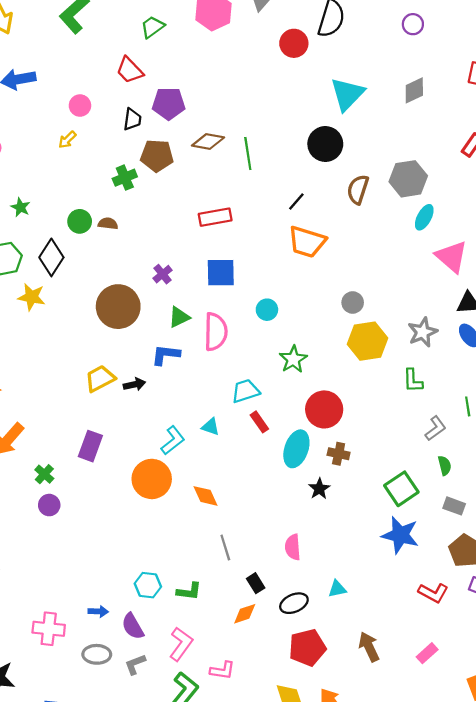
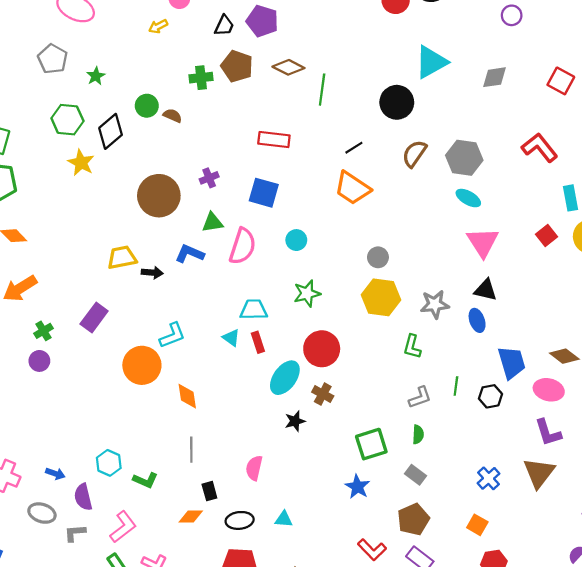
cyan ellipse: (424, 217) -> (468, 198), turned 75
cyan triangle: (210, 427) -> (231, 338), moved
blue star: (400, 535) -> (357, 487), size x0.7

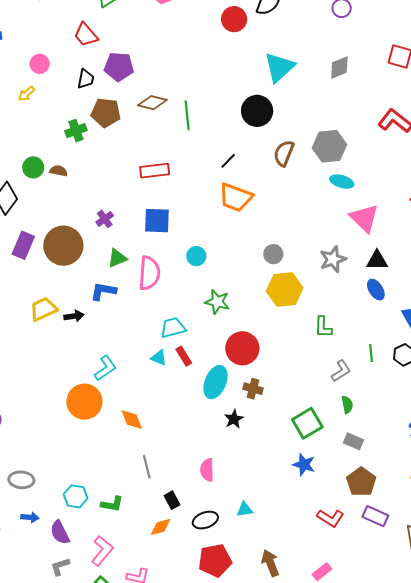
green star: (307, 294) -> (217, 302), turned -30
gray star: (435, 304) -> (333, 259), moved
purple rectangle: (94, 318) -> (23, 245), moved
gray ellipse: (42, 513) -> (21, 480), moved

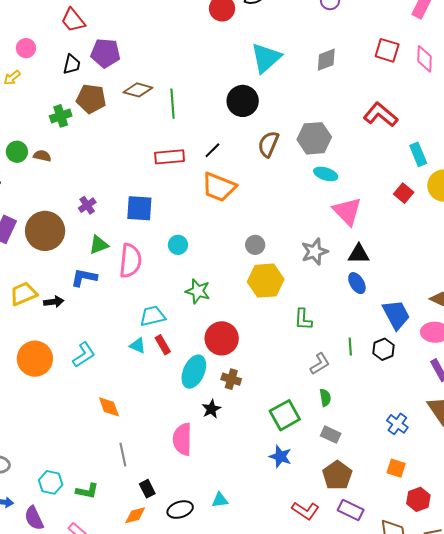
red rectangle: (155, 171) -> (170, 157), moved
orange circle: (84, 402) -> (35, 359), moved
pink semicircle: (207, 470) -> (182, 439), moved, size x1.4

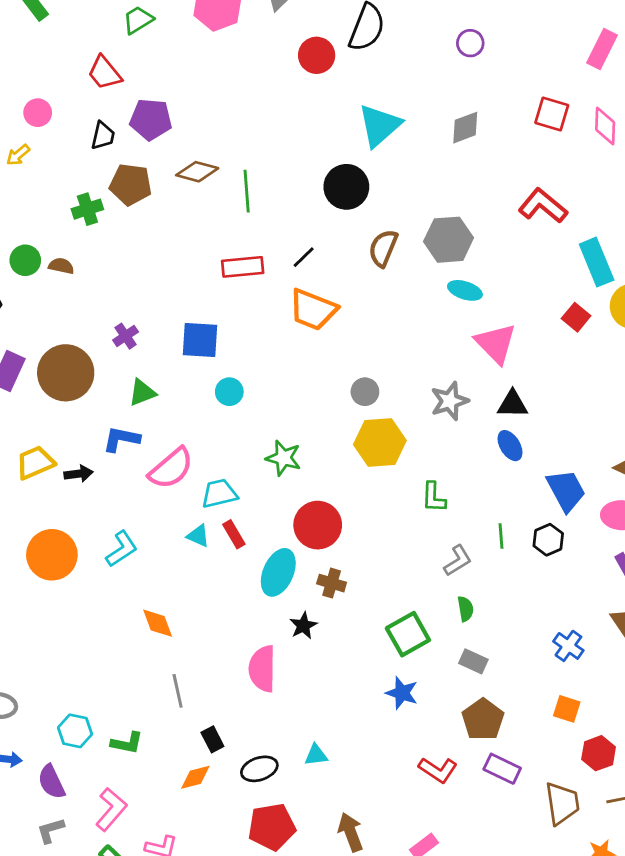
cyan rectangle: (418, 154) -> (597, 262), size x1.4
cyan circle: (178, 245) -> (229, 392), moved
pink semicircle: (130, 261) -> (171, 468), moved, turned 44

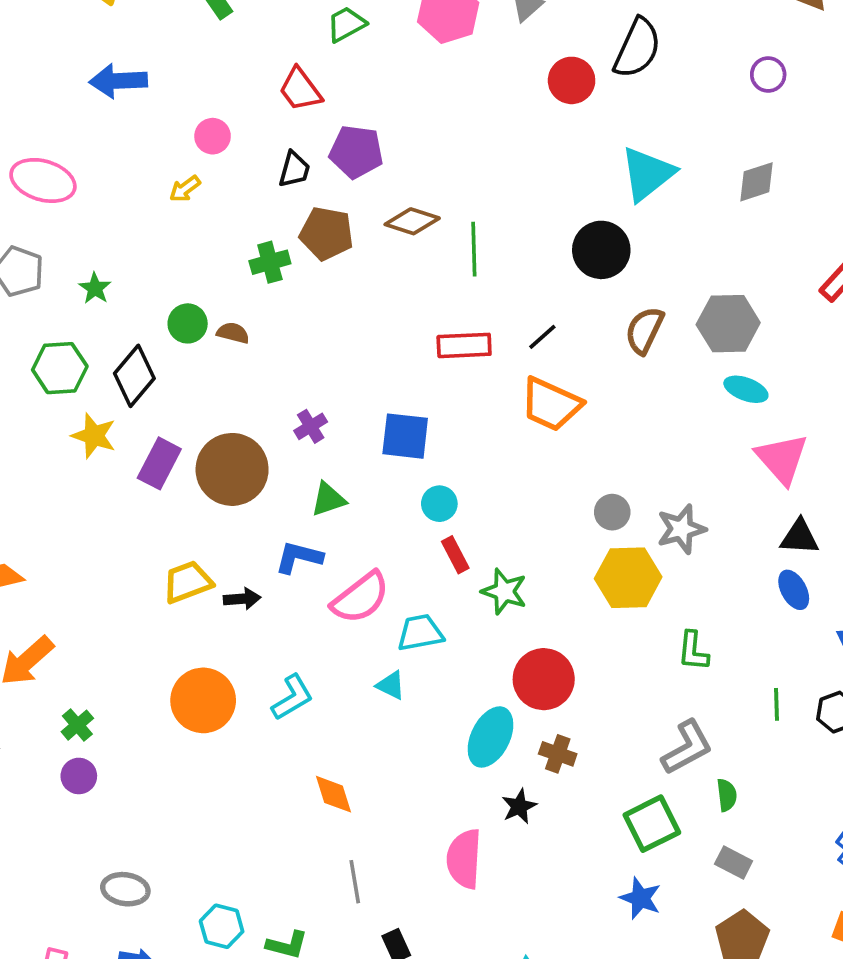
gray star: (450, 401) -> (681, 529), moved
red rectangle: (234, 534) -> (455, 555), moved
gray L-shape: (458, 561) -> (687, 747), moved, size x1.4

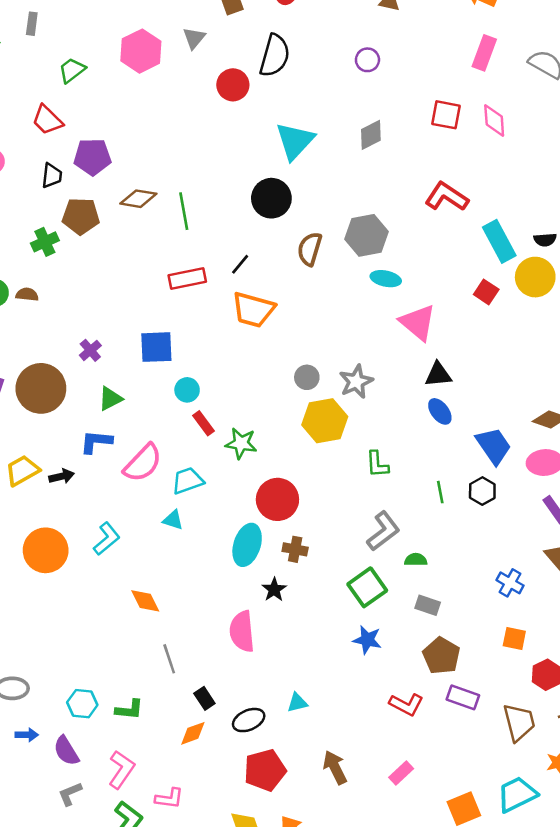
green semicircle: (727, 795) -> (416, 560), turned -75

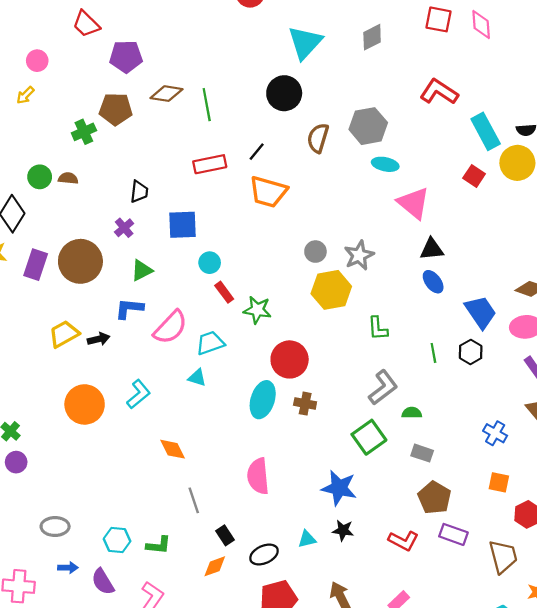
black trapezoid: (52, 176) -> (139, 192), moved
black star: (274, 590) -> (343, 530), moved, turned -30
blue star: (367, 640) -> (339, 488), moved, size x1.4

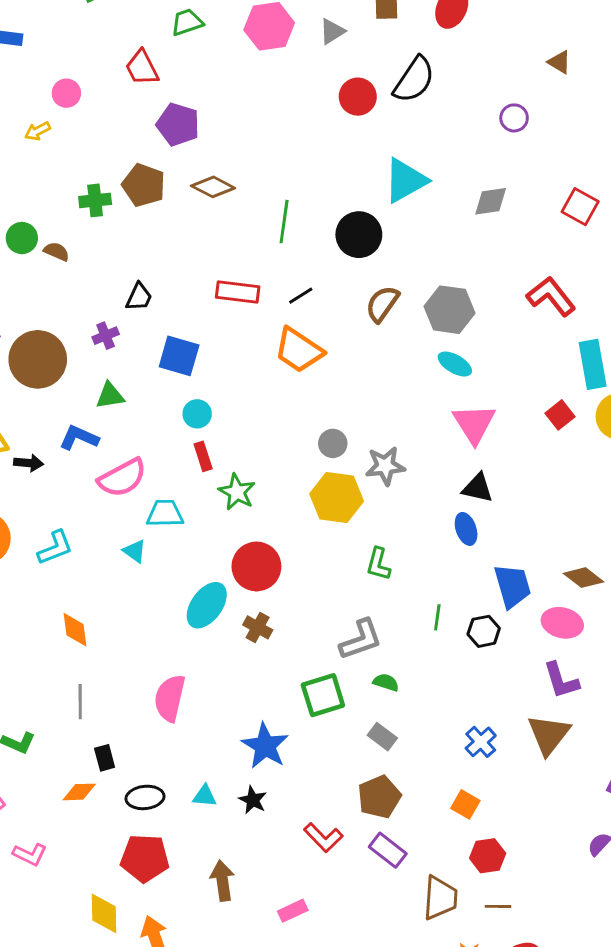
green line: (207, 105) -> (284, 222), moved

